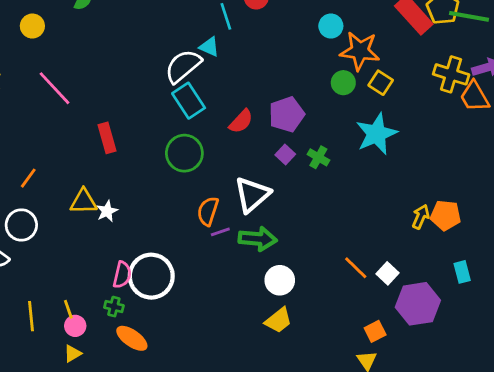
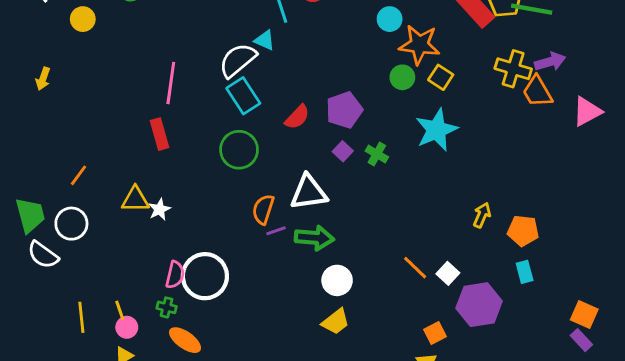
pink line: (55, 88) -> (171, 83), moved, turned 51
white triangle: (252, 195) -> (309, 192), turned 33
orange pentagon: (446, 215) -> (523, 231), moved

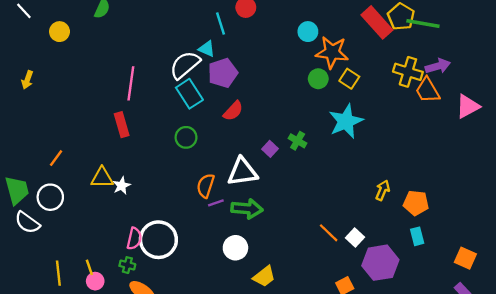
purple pentagon: (344, 110) -> (223, 73), moved
green circle: (239, 150) -> (186, 137), size x0.7
purple square: (343, 151) -> (270, 149), moved
white circle: (337, 280) -> (235, 248), moved
orange square: (584, 315) -> (465, 258), moved

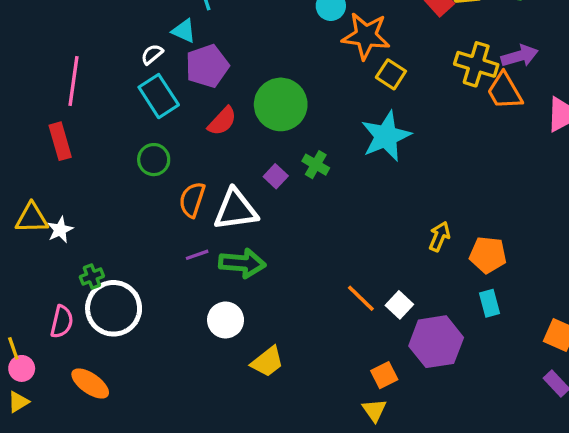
white semicircle: (185, 65) -> (152, 54), size x0.5
green circle: (318, 79) -> (281, 104), moved, size x1.8
orange semicircle: (206, 186) -> (192, 200), moved
pink semicircle: (134, 239) -> (62, 322), moved
green cross: (127, 265) -> (92, 277), moved, turned -35

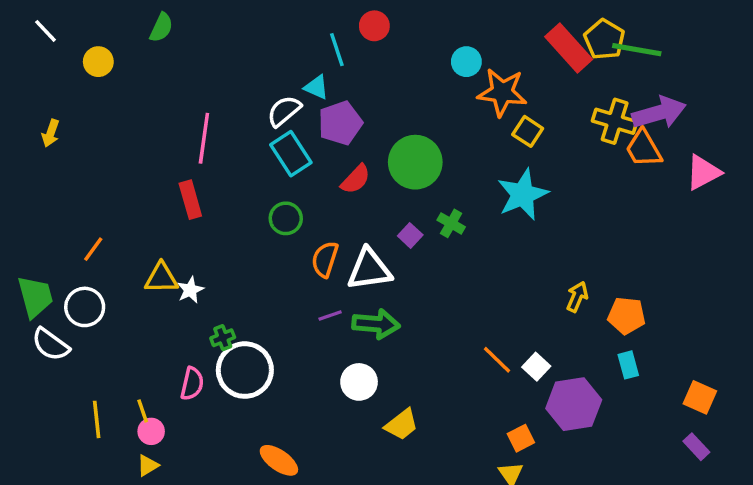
white semicircle: (152, 54) -> (284, 111), size x1.5
purple arrow: (520, 56) -> (659, 113), size x1.4
orange ellipse: (90, 383) -> (279, 460), moved

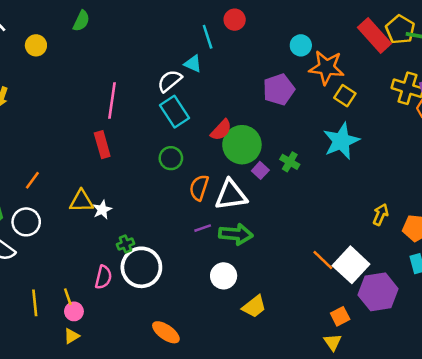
purple pentagon: (340, 123) -> (279, 90), moved
green circle: (415, 162) -> (242, 145), moved
white square: (536, 367) -> (351, 265), size x1.8

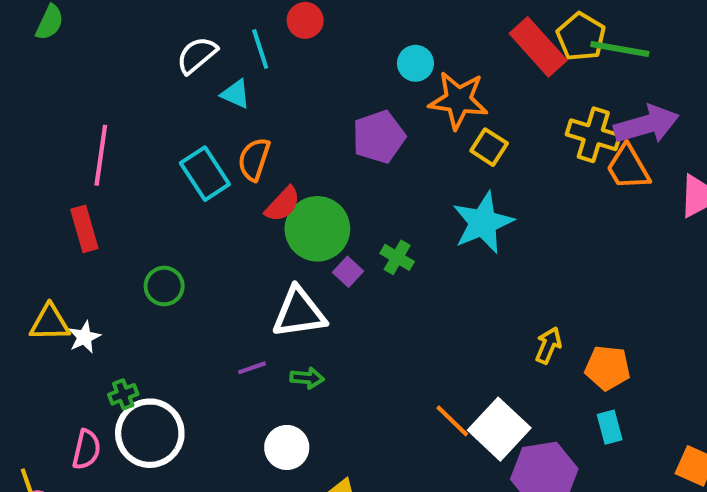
white semicircle: (170, 81) -> (197, 55), moved
green circle: (171, 158) -> (164, 286), moved
orange semicircle: (199, 188) -> (254, 159), moved
green arrow: (236, 234) -> (307, 378), size x0.6

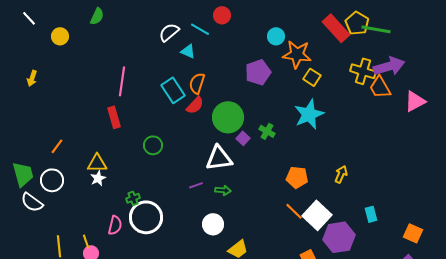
cyan line: (260, 49) -> (200, 29), turned -42
red semicircle: (283, 204) -> (195, 105), moved
white star: (84, 337) -> (98, 178), moved
orange pentagon: (608, 368) -> (297, 177), moved

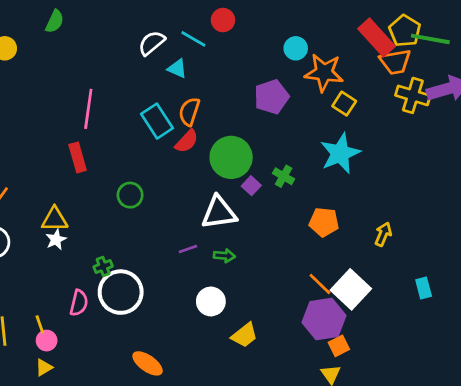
orange trapezoid: (380, 87) -> (395, 62), moved, turned -70
orange pentagon: (297, 177) -> (324, 222), moved
purple hexagon: (339, 237) -> (324, 319), moved

